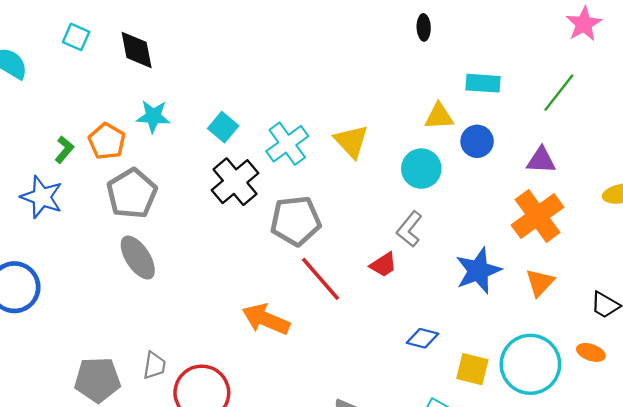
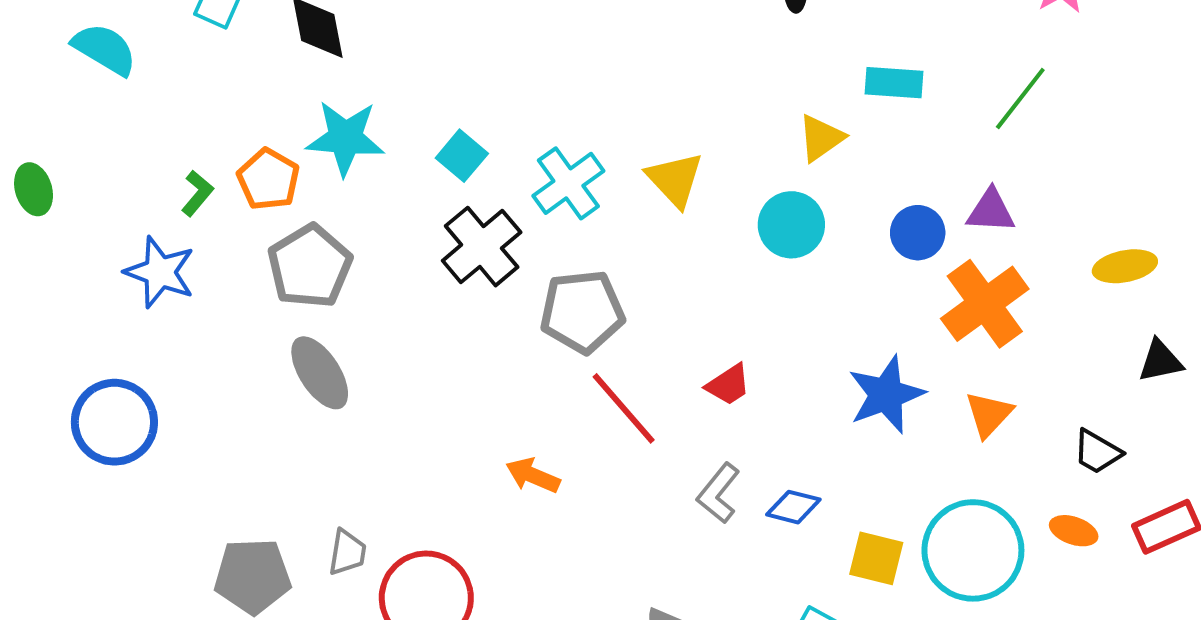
cyan star: (153, 116) -> (345, 138), size x1.4
yellow triangle: (439, 116) -> (821, 138), turned -32
blue circle: (477, 141) -> (918, 233), moved
gray L-shape: (409, 229) -> (718, 493), moved
orange arrow: (266, 319) -> (533, 475), size x0.7

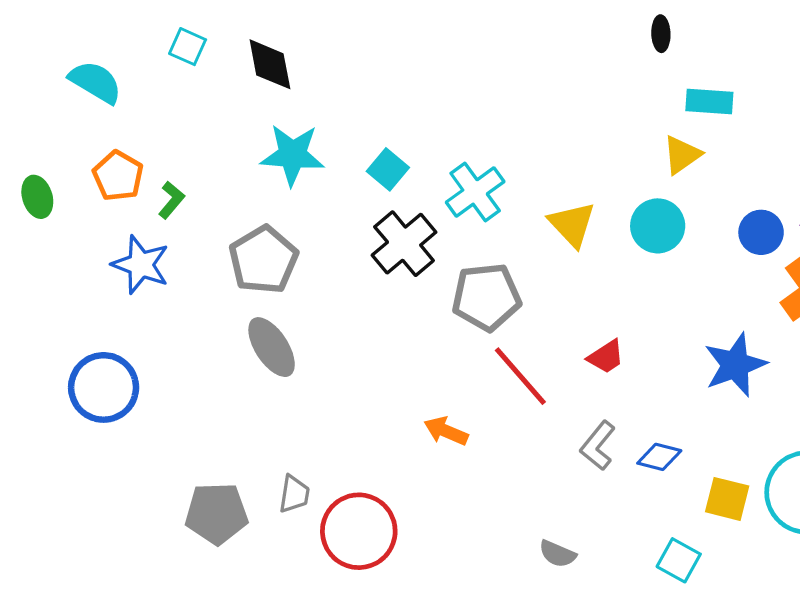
cyan rectangle: (894, 83) -> (709, 102), moved
orange pentagon: (268, 179) -> (118, 176), moved
yellow triangle: (675, 179) -> (572, 224), moved

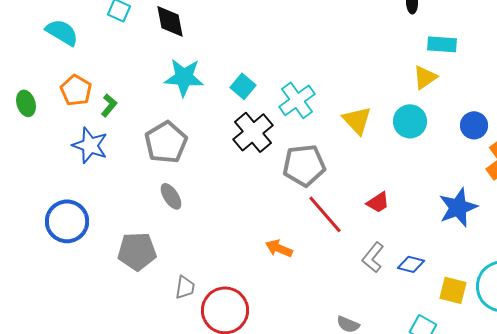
gray ellipse: (272, 347) -> (171, 196), size x0.7
gray pentagon: (217, 513) -> (137, 251), moved

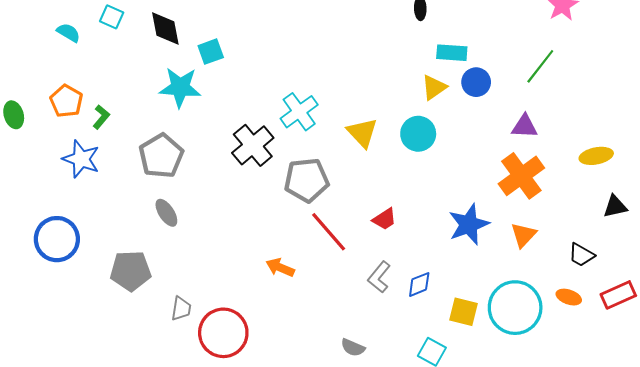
cyan semicircle: (62, 32) -> (68, 33), moved, size x0.7
cyan square: (243, 86) -> (211, 52), moved, turned 30
blue circle: (474, 125) -> (476, 82), moved
blue diamond: (411, 264) -> (419, 284), turned -36

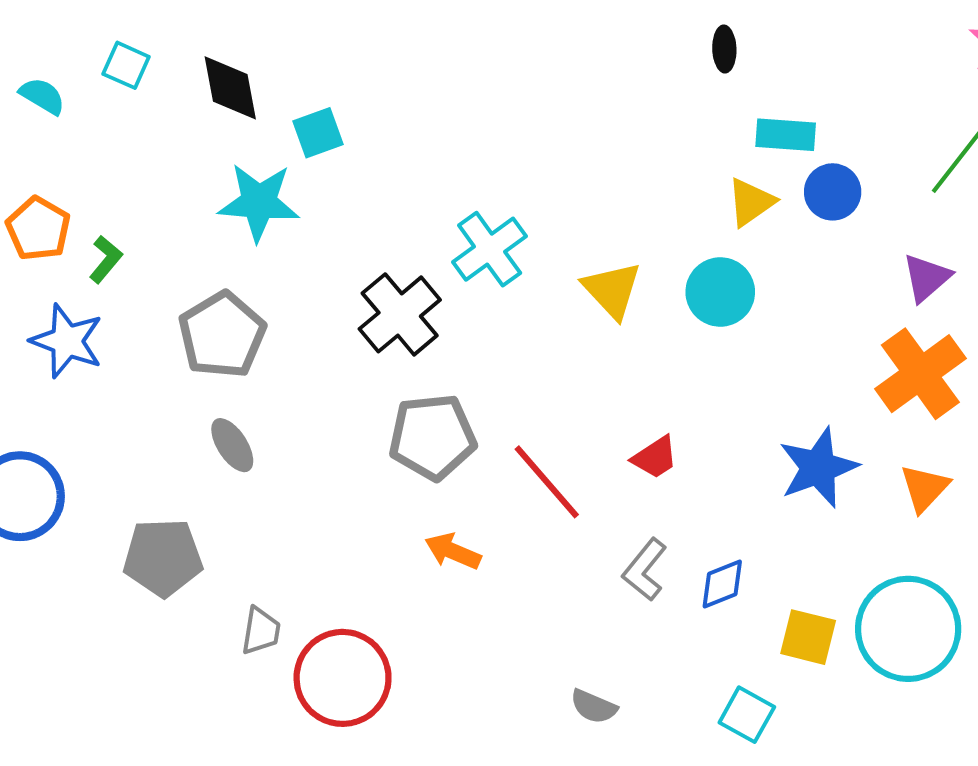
purple triangle: (525, 126) -> (927, 278), turned -44
gray pentagon: (307, 180) -> (432, 437), moved

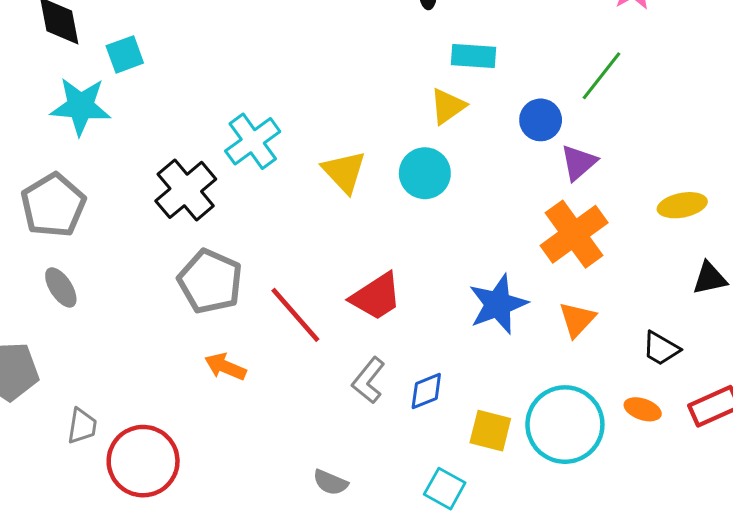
blue circle: (833, 192) -> (541, 120), moved
gray pentagon: (432, 437) -> (210, 281), turned 30
red trapezoid: (655, 457) -> (376, 297), size x1.5

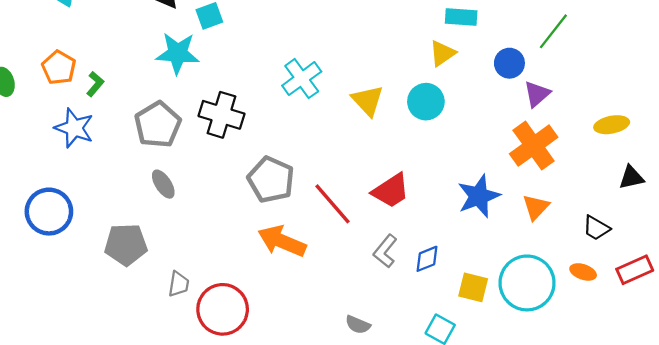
black cross: (186, 190) -> (221, 115), moved, turned -33
orange arrow: (225, 367) -> (282, 241), size x1.6

